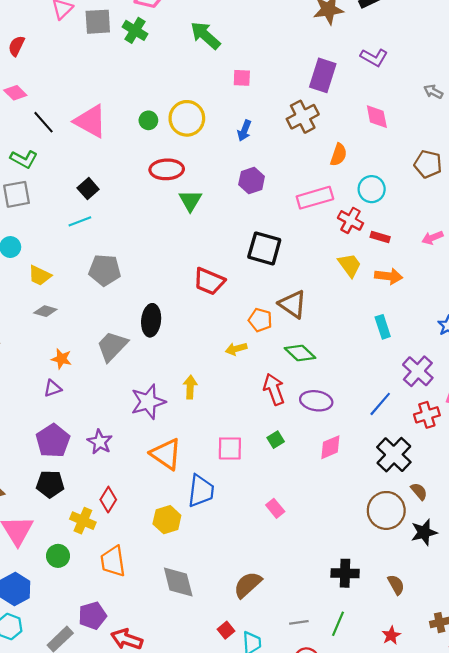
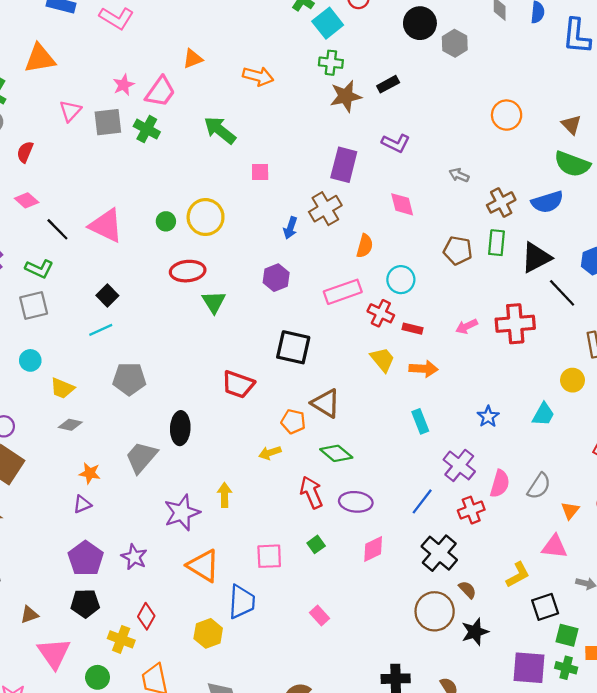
blue arrow: (244, 131) -> (290, 228), moved

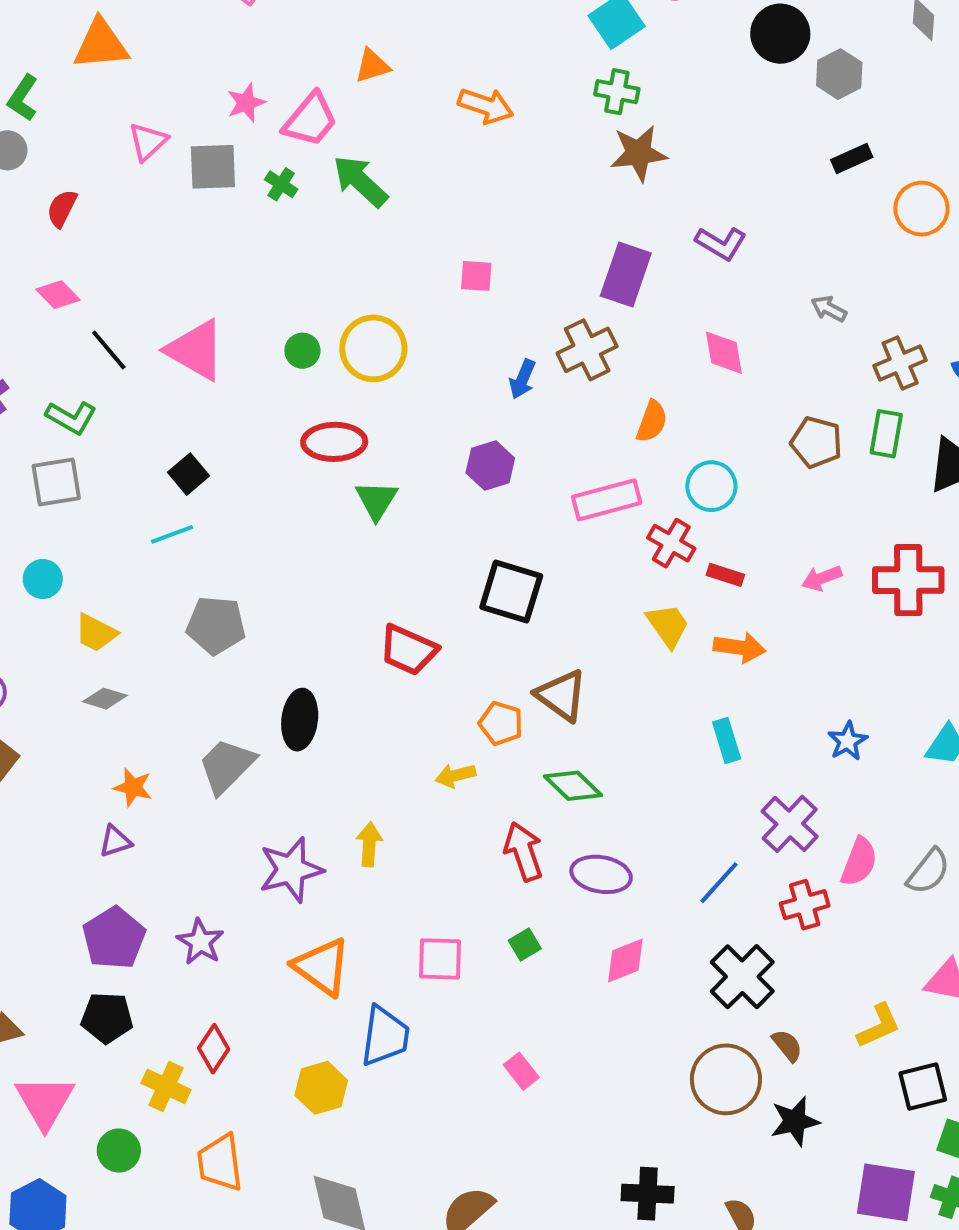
black rectangle: (388, 84) -> (852, 159), moved
green cross: (147, 129) -> (281, 184), size x0.7
green arrow: (220, 130) -> (360, 181), moved

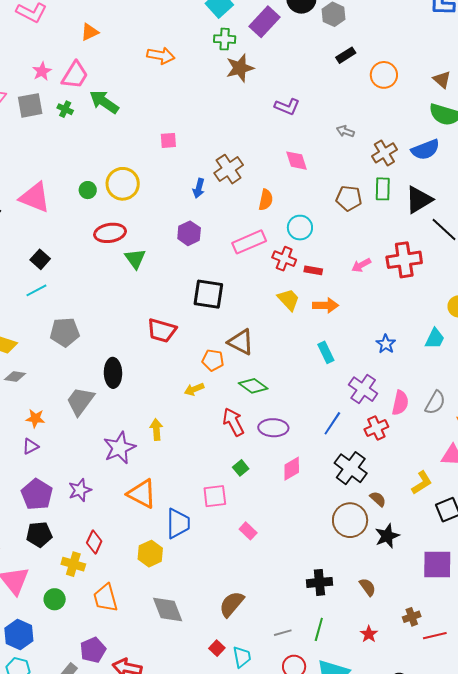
orange triangle: (372, 66) -> (90, 32), moved
purple rectangle: (626, 274) -> (265, 22), moved, turned 32
purple star: (200, 942) -> (80, 490), turned 30
pink square: (440, 959) -> (215, 496), moved

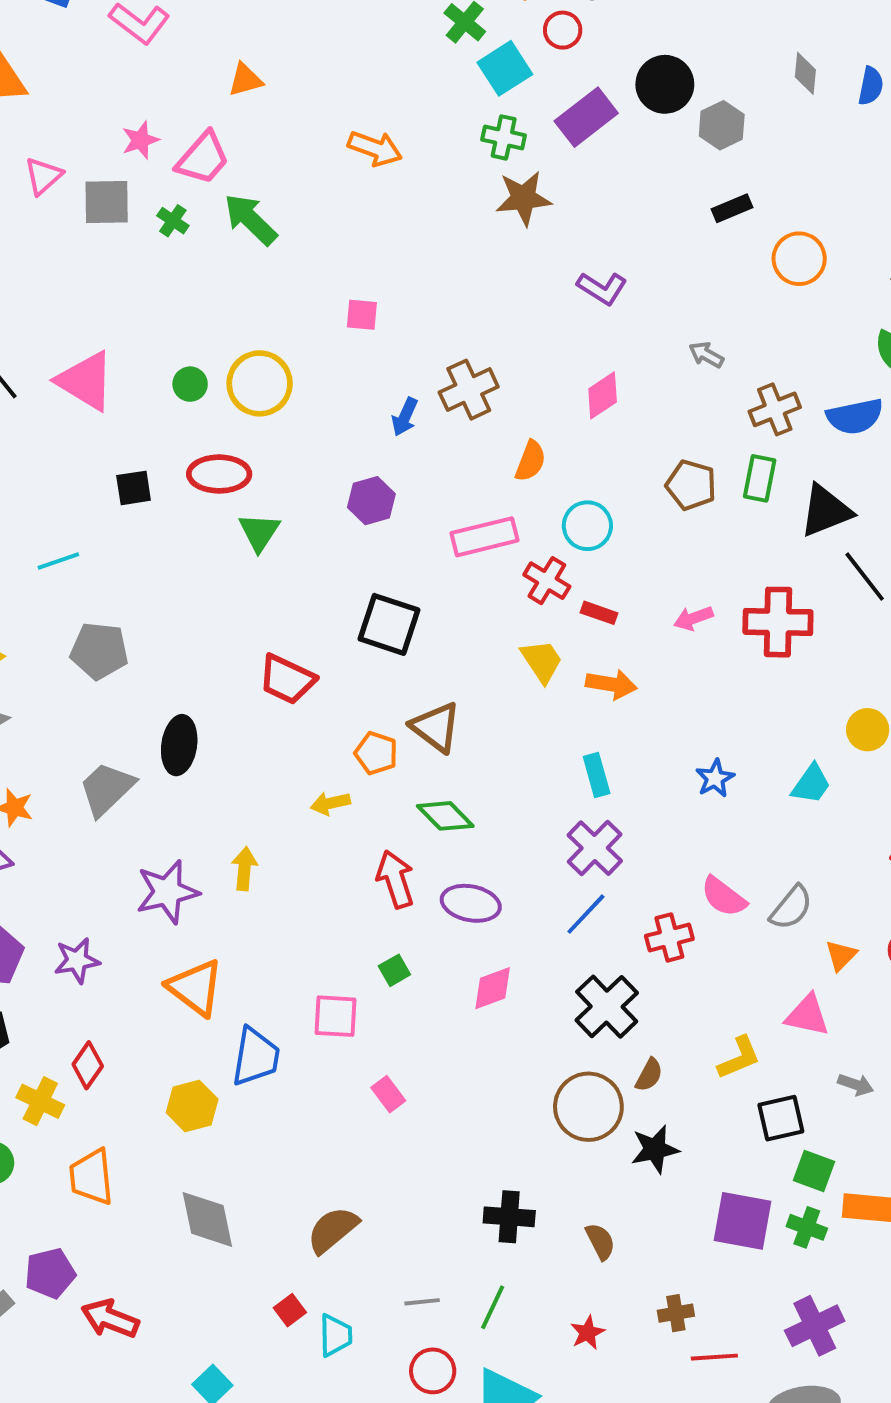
pink diamond: (297, 161) -> (603, 395), turned 65
black square: (40, 259) -> (134, 488), moved, turned 30
purple cross: (363, 389) -> (595, 848), moved
pink semicircle: (400, 403) -> (724, 897), turned 105
brown semicircle: (378, 499) -> (649, 1075), turned 66

